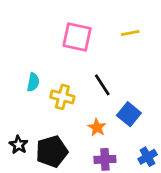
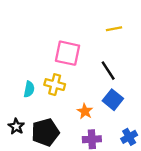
pink square: (77, 37) -> (67, 53), moved
cyan semicircle: (33, 82) -> (29, 89), moved
black line: (102, 85) -> (108, 71), moved

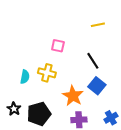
pink square: (67, 53) -> (58, 46), size x0.6
orange star: (85, 111) -> (73, 96), size x1.5

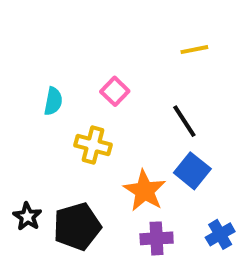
pink square: (58, 46) -> (115, 91), turned 32
cyan semicircle: (25, 77) -> (53, 101), moved

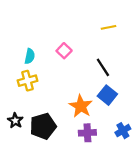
yellow cross: (93, 145) -> (27, 81), moved, turned -30

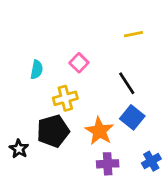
yellow cross: (27, 81) -> (65, 98), moved
black pentagon: (43, 126) -> (53, 131), moved

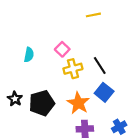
yellow line: (134, 34) -> (93, 15), moved
yellow cross: (65, 98) -> (73, 69), moved
black star: (19, 149) -> (15, 99), moved

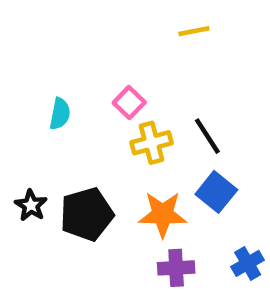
orange star: (78, 103) -> (163, 214), turned -30

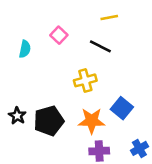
pink square: (129, 103) -> (59, 35), moved
cyan semicircle: (60, 114) -> (25, 49), moved
black line: (207, 136) -> (100, 46), moved, turned -30

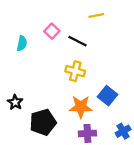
black line: (100, 46) -> (77, 41), moved
yellow cross: (85, 80) -> (75, 71), turned 30
black pentagon: (49, 121) -> (43, 122), moved

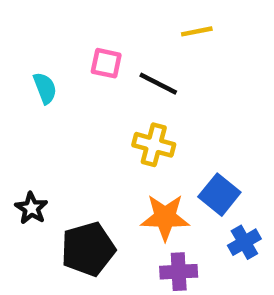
pink square: (52, 31) -> (106, 63), turned -32
cyan semicircle: (22, 43) -> (45, 88), turned -32
blue cross: (123, 131) -> (244, 242), moved

